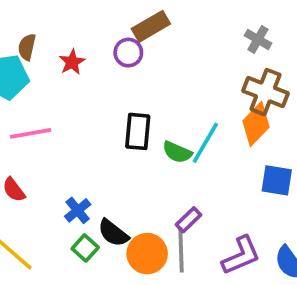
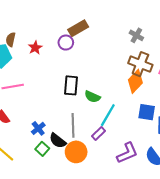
cyan line: (205, 143) -> (108, 115), moved
gray line: (181, 250) -> (73, 125), moved

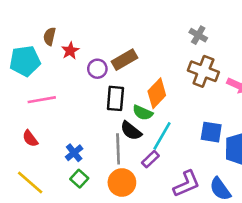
brown rectangle: (78, 28) -> (125, 60), moved
brown semicircle: (11, 39) -> (50, 36), moved
purple circle: (66, 43) -> (97, 69), moved
orange diamond: (135, 81) -> (157, 93), moved
black semicircle: (58, 141) -> (131, 131), moved

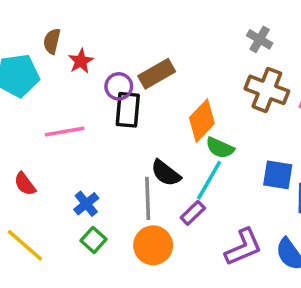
black rectangle: (115, 98) -> (128, 110), moved
pink line: (42, 100) -> (65, 132), moved
green semicircle: (143, 113) -> (220, 148), moved

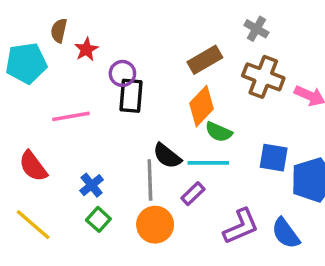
brown rectangle: (157, 74) -> (205, 60), moved
cyan line: (209, 180) -> (208, 163), turned 60
red semicircle: (25, 184) -> (33, 166), size x1.4

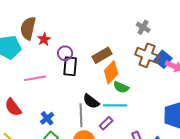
brown semicircle: (59, 31) -> (28, 28), size x1.6
brown rectangle: (205, 60) -> (102, 55), moved
blue square: (274, 158) -> (163, 59), moved, turned 30

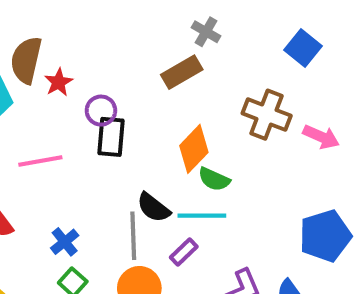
gray cross: (143, 27) -> (206, 32), moved
brown rectangle: (102, 55) -> (182, 72), moved
blue square: (163, 59) -> (303, 48), moved

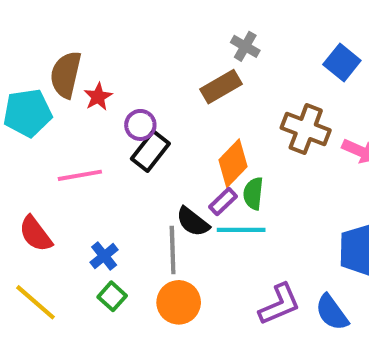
black rectangle: (111, 137) -> (150, 151), turned 33
green semicircle: (214, 179) -> (253, 194), turned 72
purple rectangle: (184, 252) -> (223, 202), moved

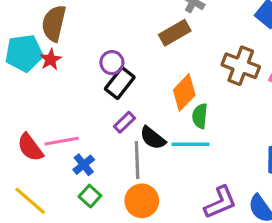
red star: (98, 97) -> (51, 59), moved
pink line: (80, 175) -> (62, 141), moved
purple rectangle: (223, 202) -> (124, 122), moved

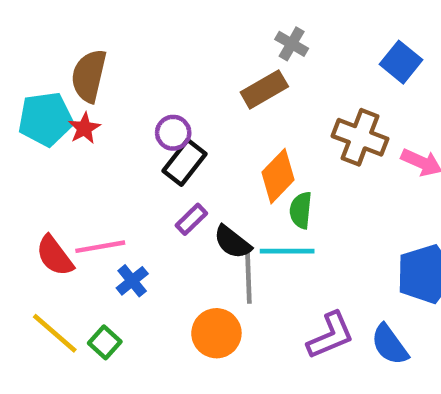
gray line: (137, 160) -> (248, 276), moved
green square: (90, 196) -> (105, 342), moved

